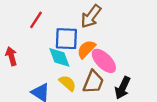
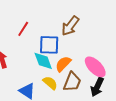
orange semicircle: (86, 49) -> (63, 64), moved
pink ellipse: (104, 61) -> (95, 67), moved

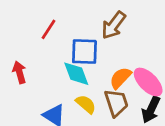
orange semicircle: (63, 64) -> (120, 78), moved
brown trapezoid: (72, 82) -> (116, 103), turned -40

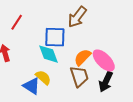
red line: (48, 29) -> (17, 22), moved
yellow semicircle: (86, 104) -> (43, 77), moved

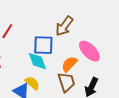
pink ellipse: (104, 60) -> (89, 51), moved

